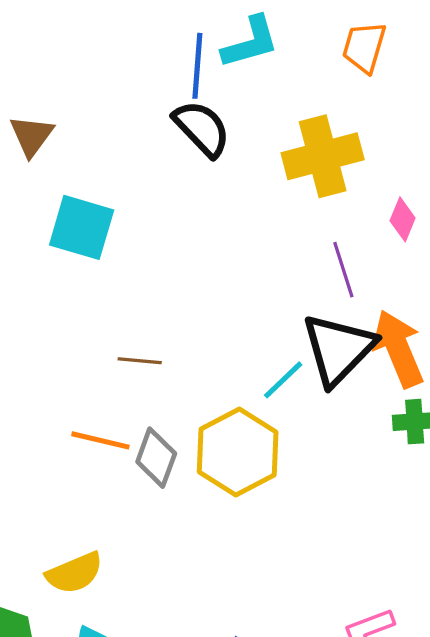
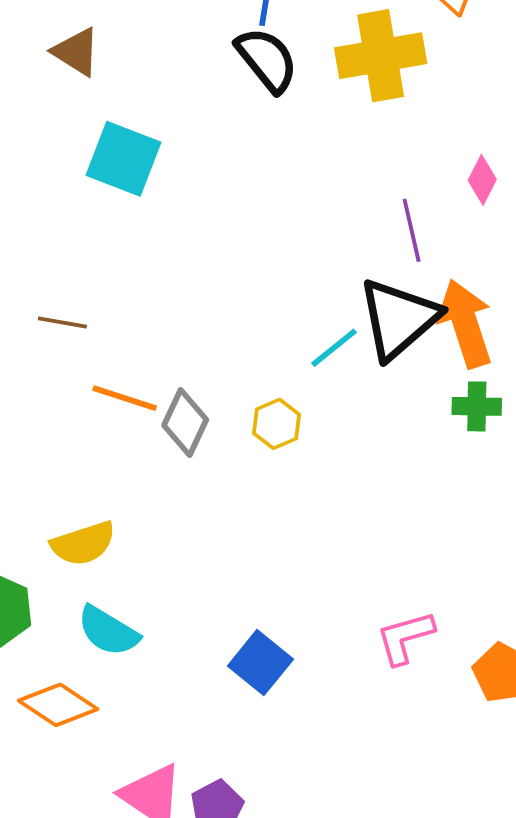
brown triangle: (32, 136) -> (76, 52), turned -39
yellow cross: (323, 156) -> (381, 56), moved
brown line: (140, 361) -> (62, 323), moved
yellow hexagon: (238, 452) -> (276, 424), size x0.5

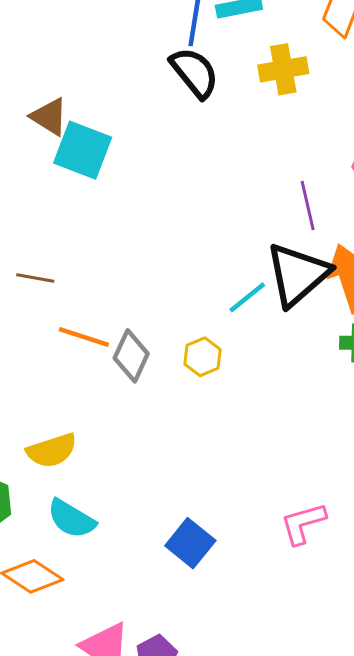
brown triangle: (76, 52) -> (49, 117), moved
yellow cross: (381, 56) -> (283, 69), size x0.7

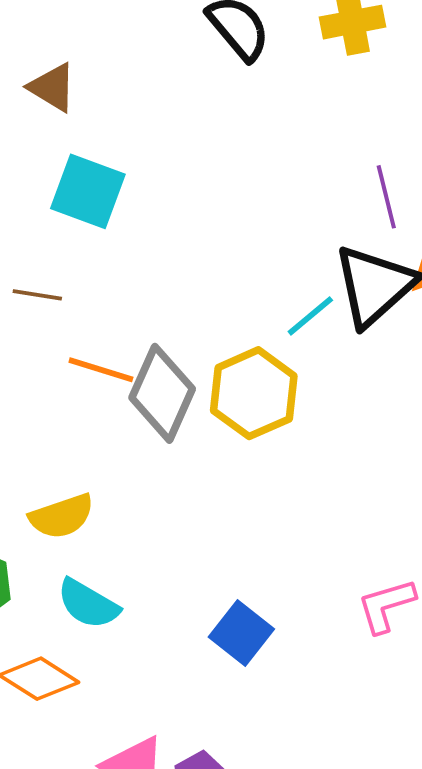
cyan square: (83, 150) -> (88, 191), moved
gray diamond: (131, 356) -> (162, 393), size x1.4
yellow hexagon: (202, 357) -> (254, 393), size x1.8

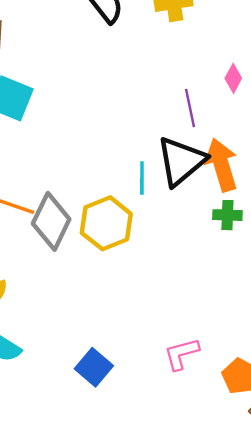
cyan line: (310, 316) -> (142, 178), turned -52

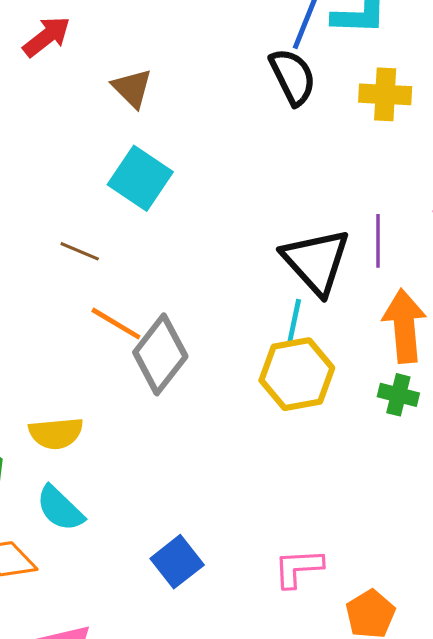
black triangle: (181, 161) -> (316, 261), moved, turned -44
yellow hexagon: (106, 223) -> (297, 374), moved

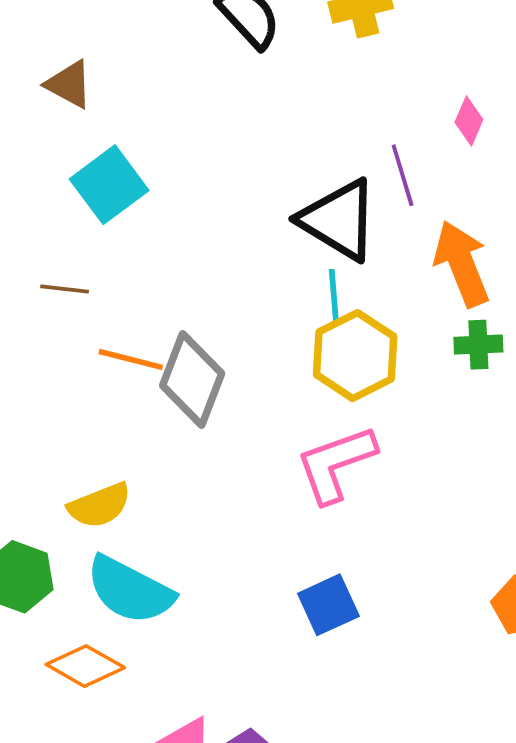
cyan square: (140, 178) -> (109, 185), turned 36
cyan semicircle: (60, 508) -> (130, 590), size x1.4
blue square: (177, 562) -> (328, 605), moved, turned 30
pink L-shape: (298, 568) -> (336, 464), moved, size x1.4

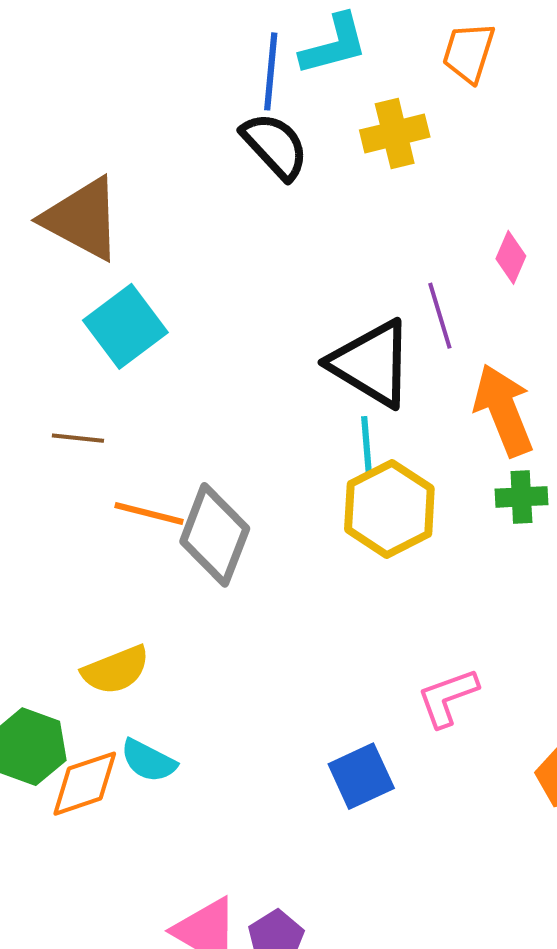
brown triangle: (69, 84) -> (82, 219), size x1.6
pink L-shape: (336, 464) -> (448, 697), moved, size x0.7
cyan semicircle: (130, 590) -> (148, 761), size x0.6
orange diamond: (85, 666) -> (85, 784), moved, turned -48

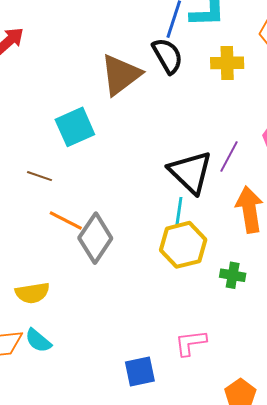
brown triangle: (82, 219) -> (121, 75), moved, turned 42
purple line: (440, 316) -> (229, 156), turned 32
green cross: (521, 497) -> (233, 275), moved

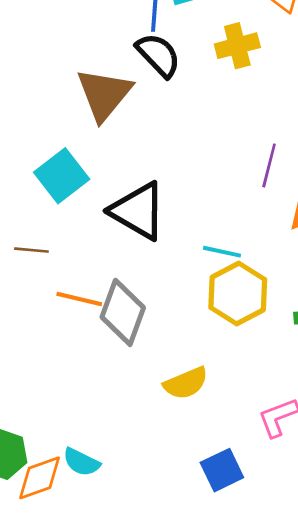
black triangle: (190, 172) -> (138, 211), moved
cyan line: (179, 211) -> (222, 252), turned -72
yellow semicircle: (32, 293) -> (186, 383), moved

